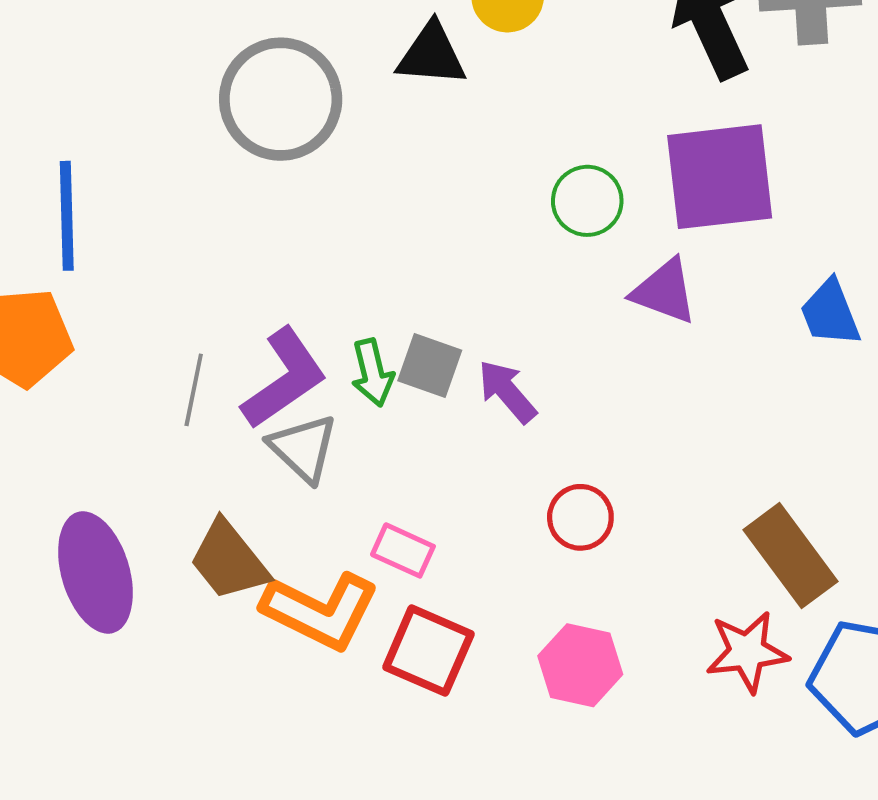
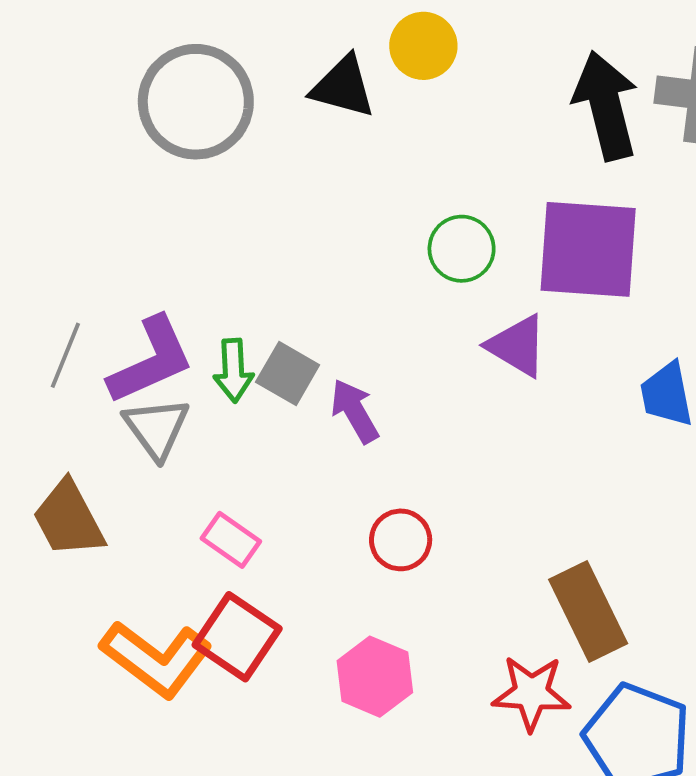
orange L-shape: (320, 611) -> (156, 659), moved

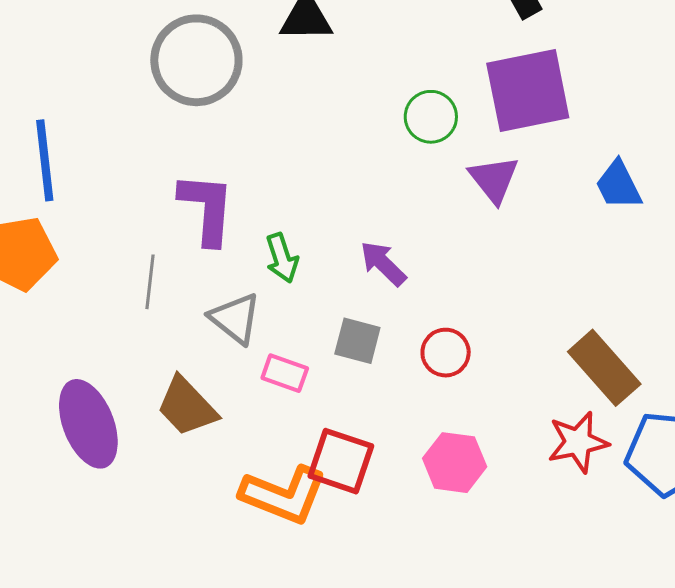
purple triangle: (517, 346) -> (494, 179), turned 36
purple L-shape: (151, 360) -> (207, 209), moved, turned -46
gray square: (288, 374) -> (357, 341), moved
pink rectangle: (231, 540) -> (285, 373), moved

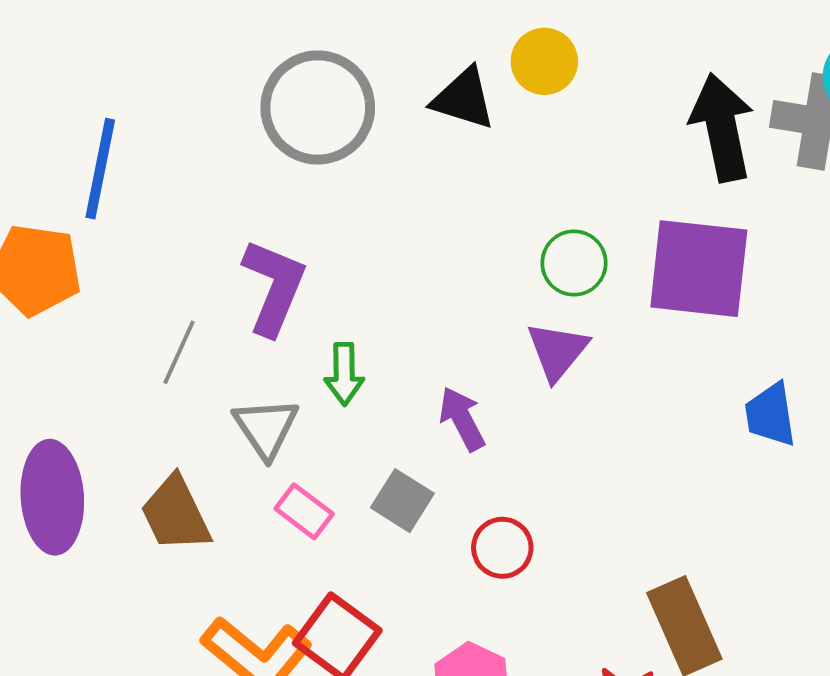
purple triangle: (494, 179) -> (557, 351), moved

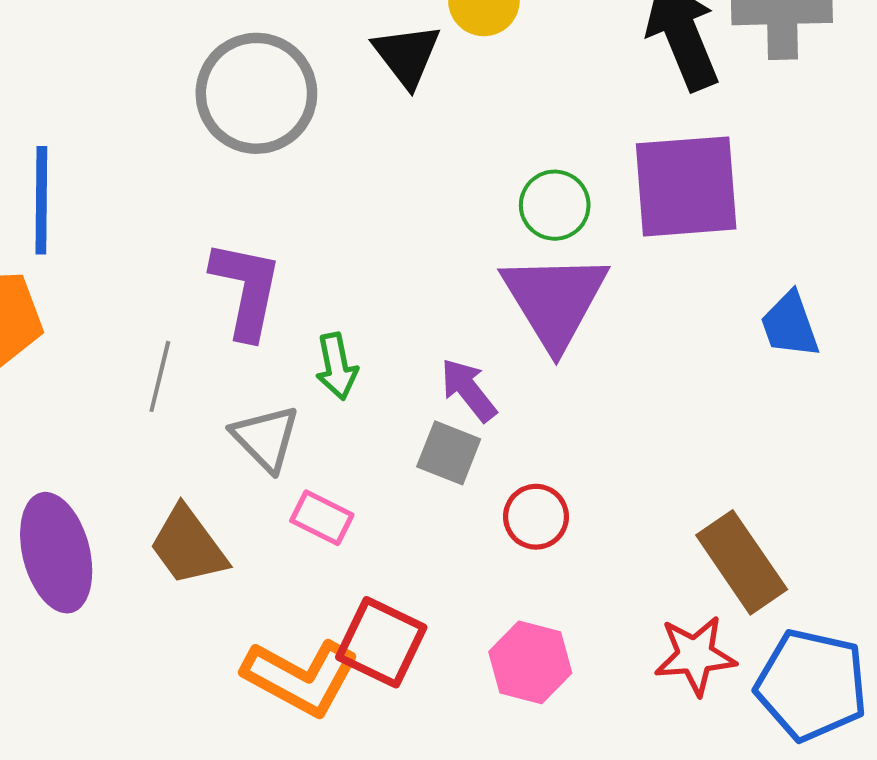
black triangle: (464, 99) -> (407, 55), turned 46
purple triangle: (557, 351) -> (555, 300), size x1.6
gray square: (402, 501) -> (449, 453), moved

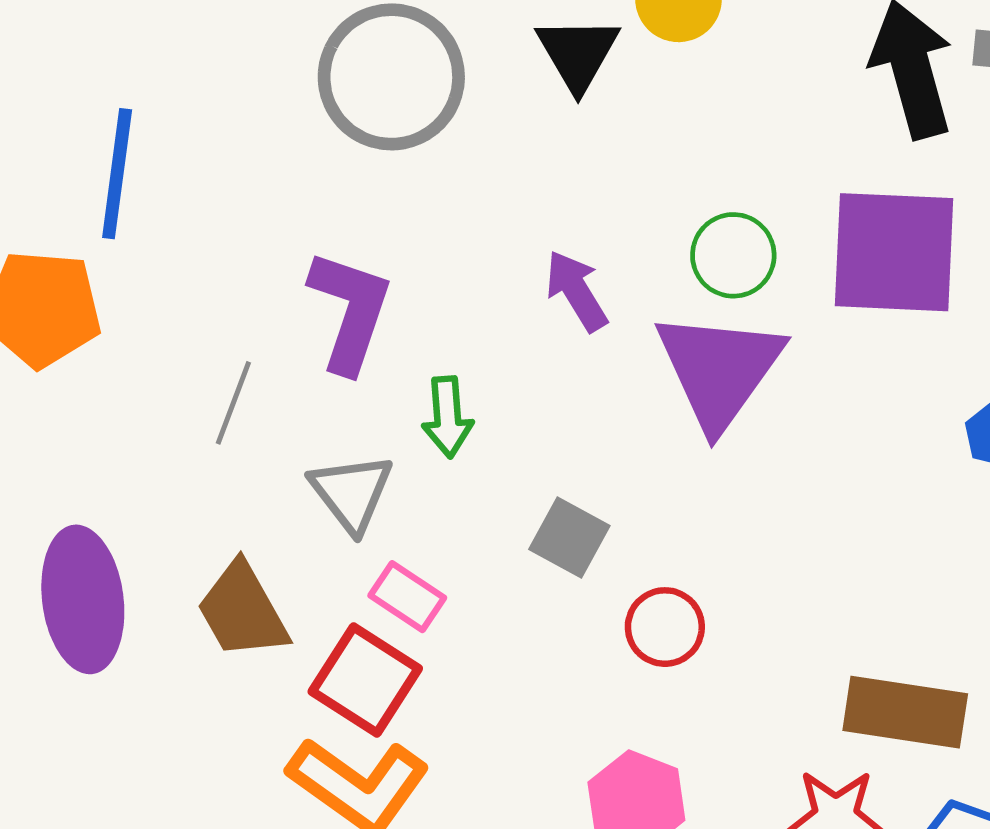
purple arrow: (469, 390) -> (576, 291), moved
brown rectangle: (742, 562) -> (905, 712), turned -54
red square: (381, 642) -> (365, 680), moved

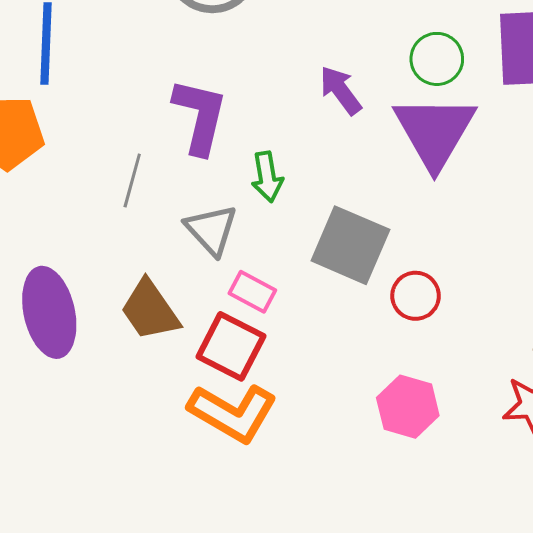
gray square: (569, 537) -> (350, 245), size x1.6

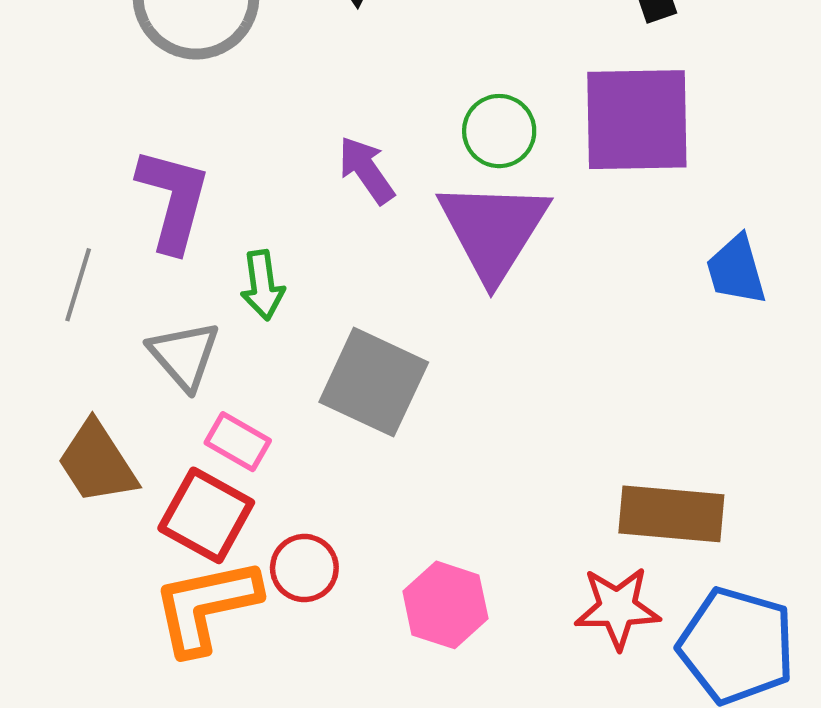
red circle: (416, 296) -> (304, 568), moved
orange L-shape: (233, 413) -> (206, 606), turned 136

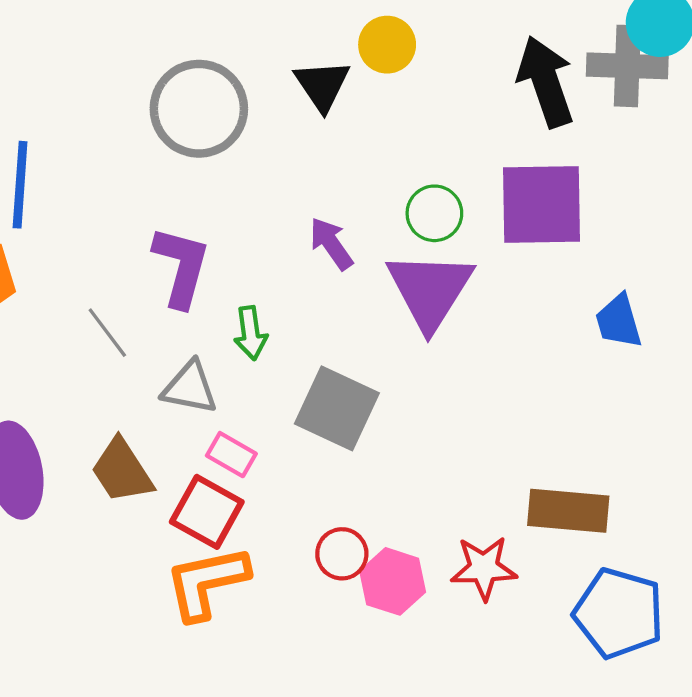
gray line: (78, 285) -> (107, 333), turned -54
gray triangle: (184, 355) -> (190, 388), turned -38
red circle: (304, 568) -> (342, 554), moved
red star: (617, 608) -> (484, 568), moved

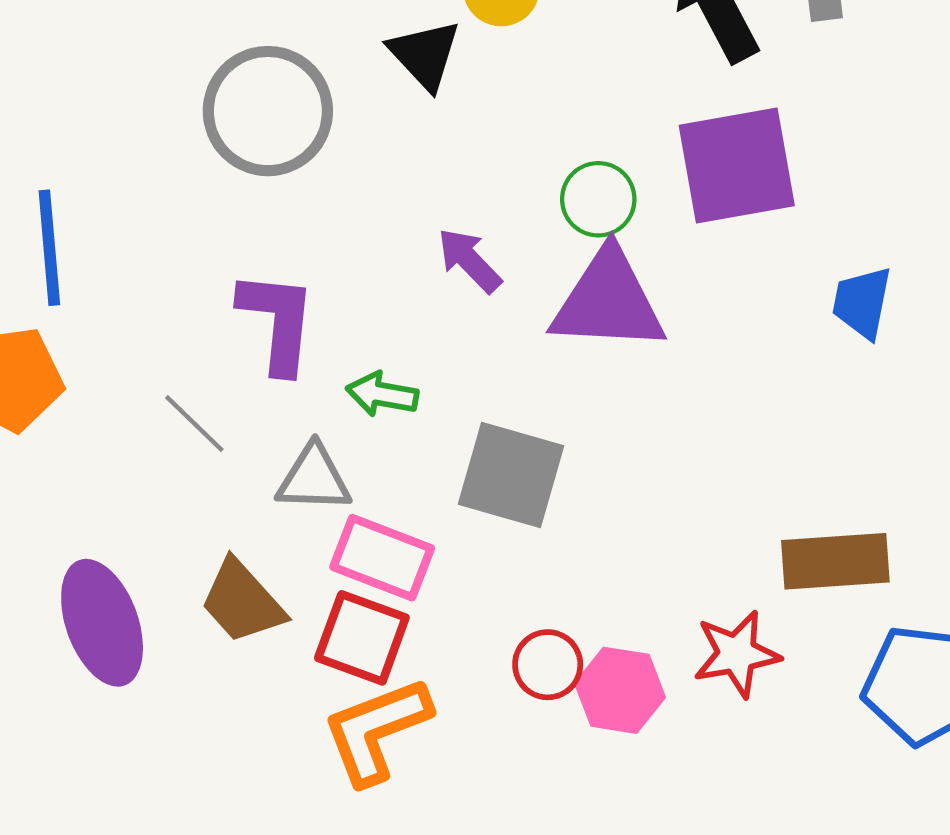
purple triangle: (430, 290) -> (608, 301), turned -50
blue trapezoid: (619, 321) -> (862, 303), turned 36
green arrow: (251, 333) -> (382, 394), turned 117
pink rectangle: (231, 455) -> (382, 558), size x1.5

